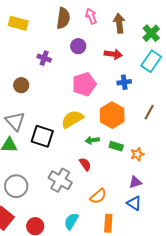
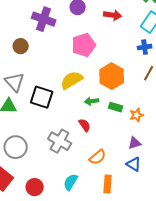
purple cross: (44, 58) -> (44, 19), size x1.6
blue cross: (124, 82) -> (145, 47), moved

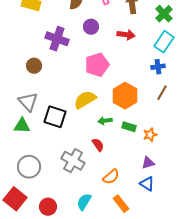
orange rectangle: (108, 184) -> (121, 204), turned -42

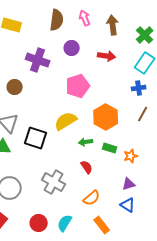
red semicircle: (98, 145) -> (87, 167), moved
red circle: (48, 207) -> (39, 223), moved

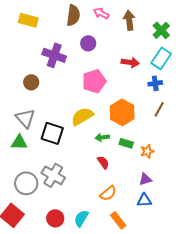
pink arrow: (85, 18) -> (101, 13), turned -42
red arrow: (107, 56) -> (130, 62), moved
gray cross: (54, 182) -> (53, 175), moved
blue triangle: (128, 205) -> (144, 200), turned -35

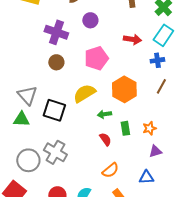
brown circle: (31, 82) -> (56, 62), moved
green rectangle: (126, 143) -> (125, 128), moved, turned 64
purple triangle: (145, 179) -> (155, 151), moved

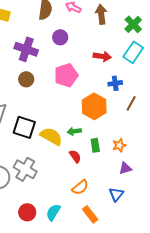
blue cross: (157, 60) -> (115, 83), moved
yellow semicircle: (84, 93) -> (51, 136), moved, turned 60
blue triangle: (146, 177) -> (116, 194), turned -49

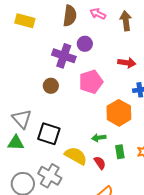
purple cross: (26, 49) -> (64, 56), moved
yellow semicircle: (51, 136) -> (76, 156), moved

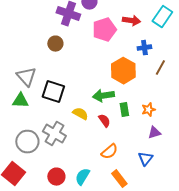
pink pentagon: (91, 82) -> (104, 30), moved
green arrow: (99, 138) -> (103, 96), size x1.5
yellow semicircle: (76, 156) -> (80, 114), size x0.7

